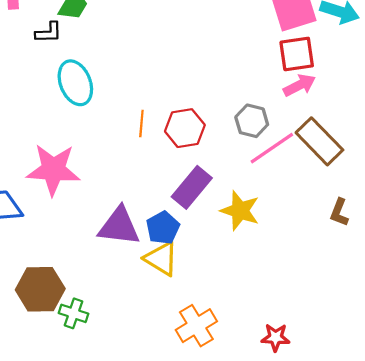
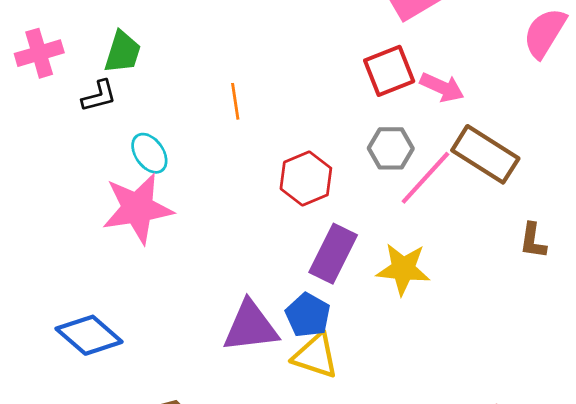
red square: (297, 54) -> (389, 71), moved
cyan ellipse: (75, 83) -> (149, 153), size x0.7
pink arrow: (299, 85) -> (442, 87), turned 64
orange line: (141, 123) -> (235, 101), moved
pink star: (53, 170) -> (138, 208), moved

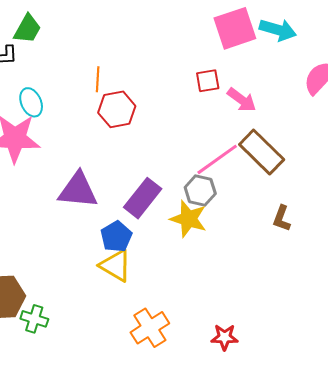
red square: (389, 71) -> (208, 81), size x0.7
gray hexagon: (391, 148) -> (200, 190), moved
red hexagon: (306, 179) -> (117, 109), moved
purple triangle: (251, 327) -> (78, 190), moved

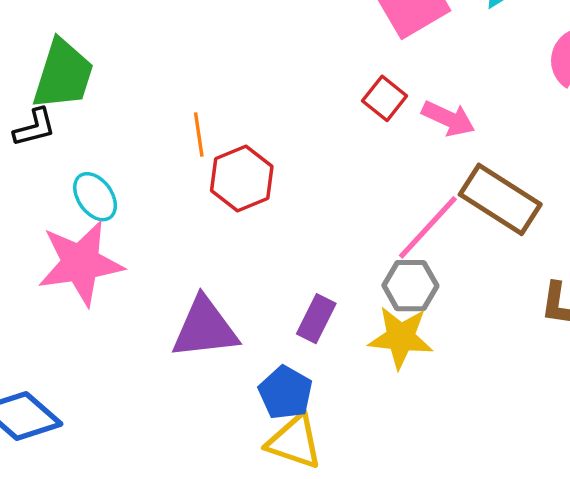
green trapezoid: (27, 29) -> (63, 75), size x1.4
red square: (208, 81) -> (385, 98), turned -30
purple rectangle: (143, 198) -> (316, 319), size x0.7

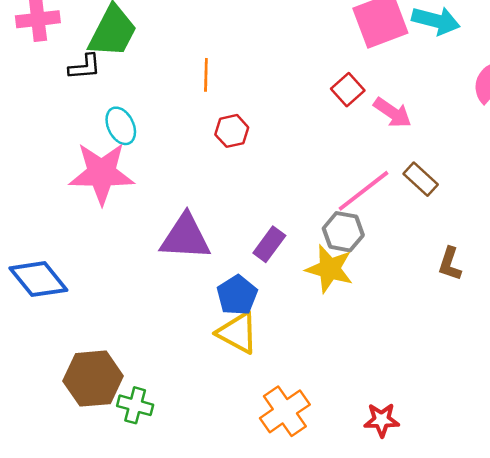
orange line: (199, 134) -> (206, 75), moved
red hexagon: (242, 178) -> (232, 131), size x0.7
brown rectangle: (500, 199) -> (421, 179), size x0.6

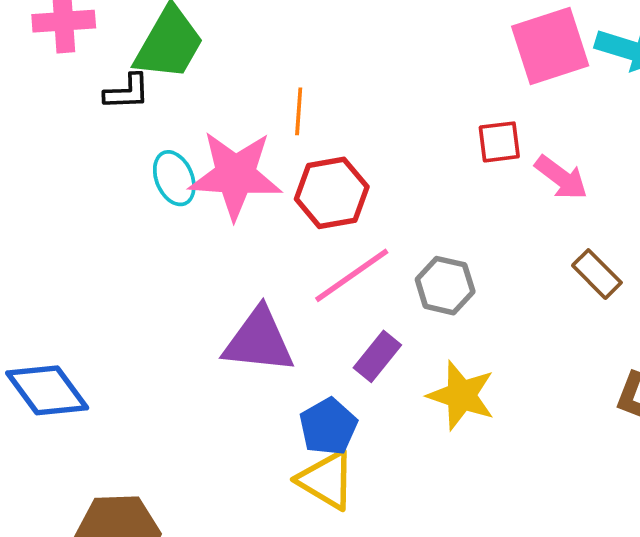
red square: (348, 90) -> (499, 142), turned 32
red hexagon: (232, 131) -> (332, 193), size x1.5
pink star: (102, 173) -> (235, 175), moved
pink line: (364, 191) -> (352, 275), moved
gray hexagon: (343, 232) -> (445, 286), moved

